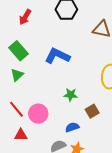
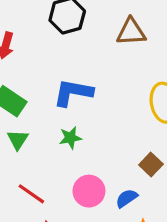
green star: (71, 95) -> (70, 138), moved
pink circle: (38, 114) -> (89, 191), moved

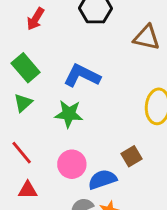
green star: (70, 138) -> (69, 114), size x1.4
blue semicircle: (127, 198) -> (102, 179), size x1.4

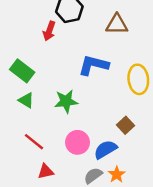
red arrow: (35, 19) -> (49, 31), moved
blue L-shape: (82, 76) -> (93, 65), moved
green triangle: (23, 103) -> (26, 100), turned -35

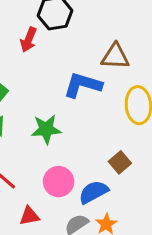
brown triangle: (117, 24) -> (115, 57), moved
red triangle: (46, 172) -> (29, 216), moved

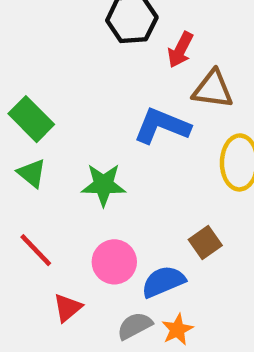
red arrow: (29, 40) -> (180, 50), moved
red triangle: (29, 216) -> (68, 308), turned -35

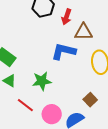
red line: (36, 250) -> (25, 105), moved

